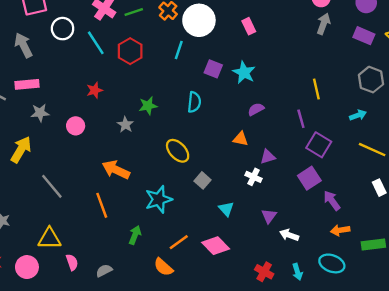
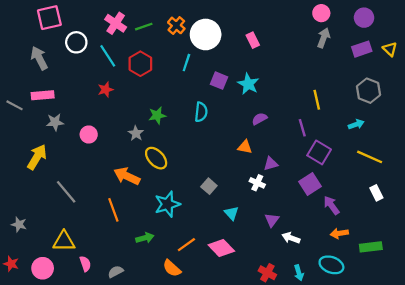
purple rectangle: (364, 36) -> (362, 49), turned -42
red star: (95, 90) -> (106, 90), moved
yellow ellipse: (178, 151) -> (156, 158), moved
green arrow: (135, 235) -> (145, 238), turned 54

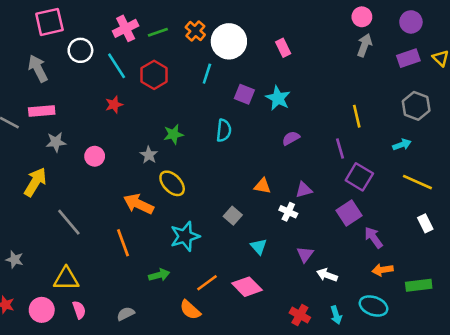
pink cross: (116, 23) -> (126, 28), turned 30
orange triangle: (245, 147) -> (262, 186), moved
pink semicircle: (85, 264) -> (79, 310), moved

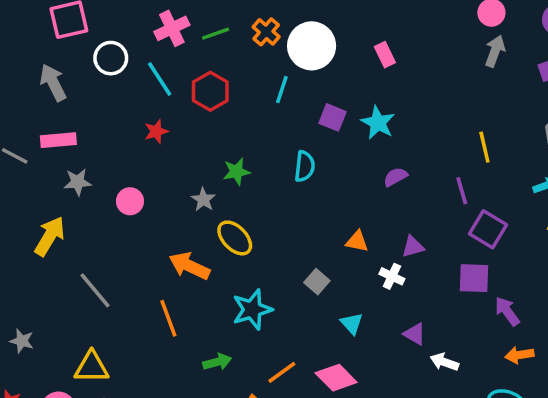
purple square: (349, 213) -> (474, 278), turned 35
purple triangle: (305, 254) -> (415, 334), turned -36

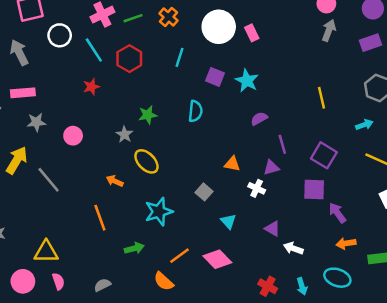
white circle: (312, 46) -> (219, 27), moved
purple line: (462, 191) -> (282, 144), moved
orange arrow: (189, 266) -> (115, 181), size x0.6
gray line: (95, 290) -> (49, 180), moved

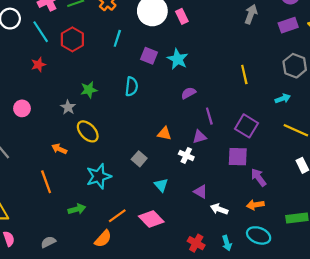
orange arrow: (346, 243) -> (255, 205), moved
orange semicircle: (164, 281) -> (103, 239), turned -90

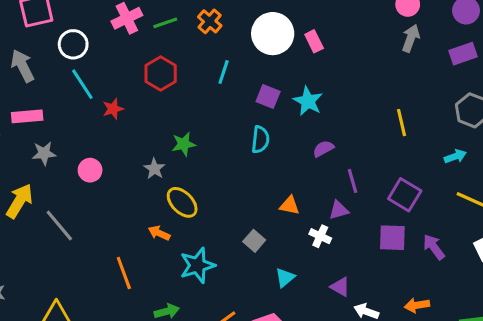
cyan line: (41, 32) -> (82, 84), moved
cyan semicircle: (132, 86) -> (260, 139), moved
orange arrow: (59, 149) -> (159, 233), moved
purple arrow: (259, 177) -> (434, 247), moved
cyan triangle: (161, 185) -> (285, 278), turned 32

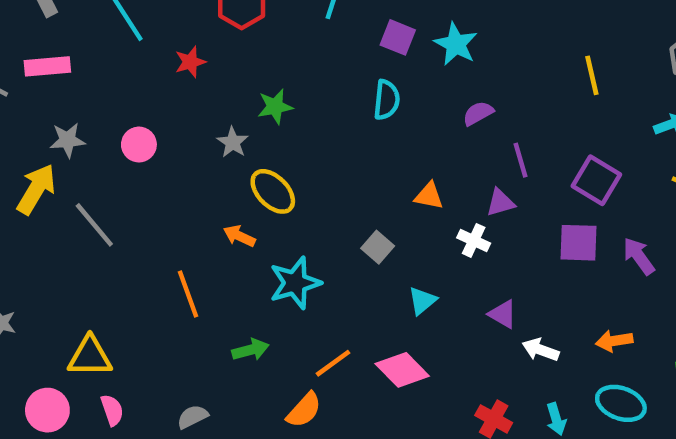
red star: (113, 109) -> (190, 62), moved
gray star: (44, 153) -> (68, 140), moved

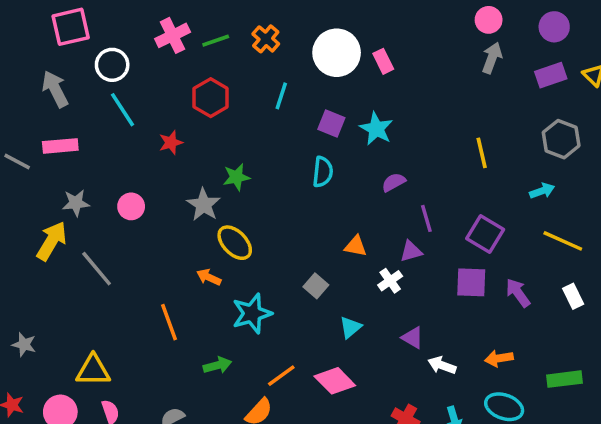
gray star: (233, 142) -> (204, 205), size x1.4
white cross: (474, 240) -> (390, 281), turned 30

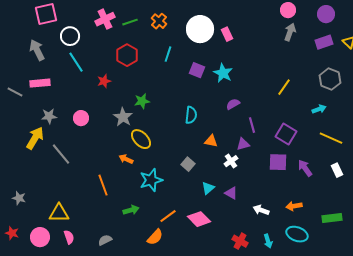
yellow line: (482, 153) -> (284, 87), turned 48
cyan semicircle: (323, 172) -> (191, 115), moved
purple triangle: (413, 338) -> (231, 193), moved

